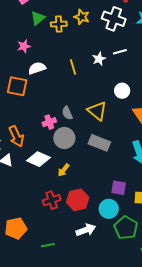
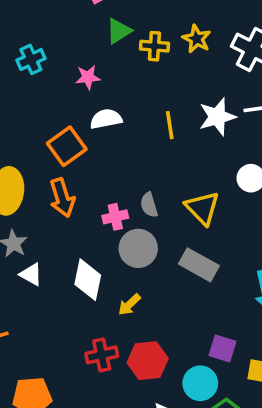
white star: (99, 59) -> (217, 117), size x1.5
orange square: (17, 86) -> (67, 146), turned 35
orange arrow: (16, 136) -> (62, 198), moved
white diamond: (38, 159) -> (88, 280), turned 70

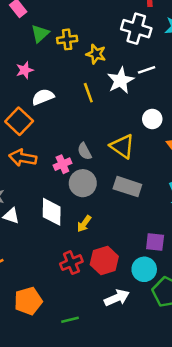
yellow star: (197, 39) -> (96, 54), moved
orange arrow: (62, 198) -> (23, 158), turned 128

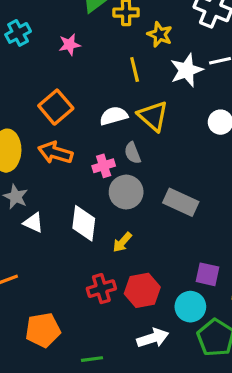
yellow line: (88, 93) -> (135, 70), moved
white semicircle: (43, 97) -> (114, 116), moved
yellow triangle: (122, 146) -> (153, 116), moved

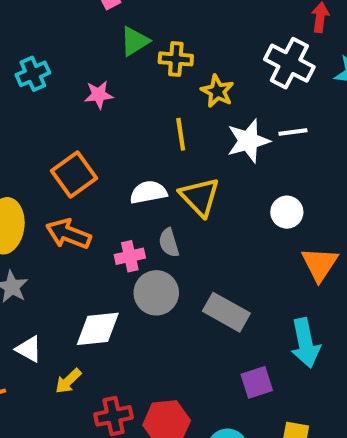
white triangle: (33, 223) -> (29, 349), moved
white diamond: (84, 223) -> (98, 329), turned 72
yellow arrow: (122, 242) -> (68, 381), moved
purple square: (208, 274) -> (257, 382), moved, turned -35

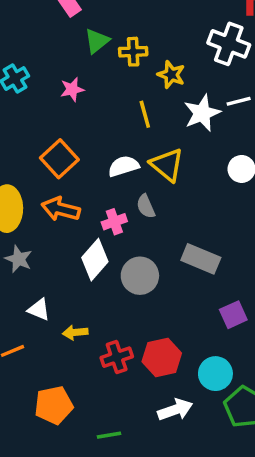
gray circle: (156, 293) -> (140, 276), moved
white diamond: (98, 329) -> (95, 260), moved, turned -36
yellow arrow: (68, 381) -> (75, 332), turned 45

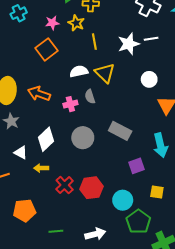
yellow star: (171, 75) -> (76, 23), moved
orange square: (59, 159) -> (46, 49), moved
white diamond: (95, 260) -> (46, 139), moved
red cross: (117, 357) -> (65, 185), turned -30
white arrow: (175, 410) -> (95, 234), moved

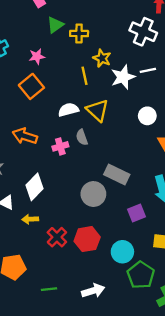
yellow star: (76, 23) -> (102, 58), moved
gray circle: (83, 138) -> (93, 194), moved

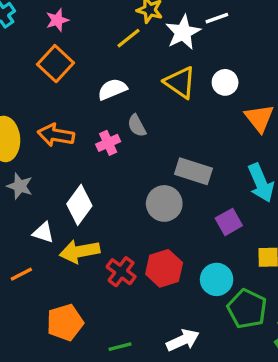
yellow line: (85, 76) -> (128, 38), turned 72
yellow triangle: (98, 110) -> (180, 82), moved
yellow arrow: (30, 219) -> (80, 251), size x1.6

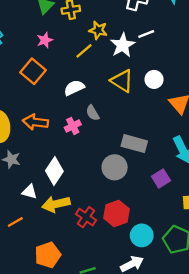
pink star: (57, 20) -> (45, 40), moved
cyan circle: (217, 279) -> (142, 235), moved

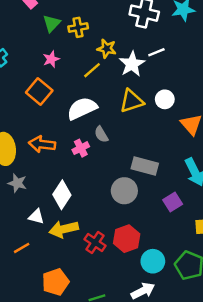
yellow triangle: (122, 81) -> (132, 101), turned -50
white semicircle: (74, 88) -> (82, 108), size x1.4

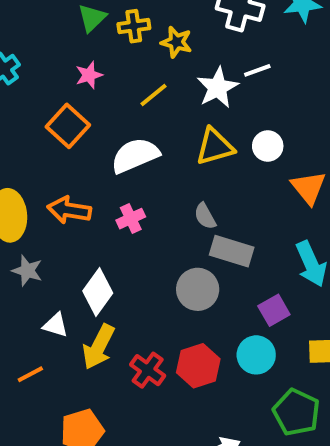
yellow star: (107, 49) -> (176, 42), moved
gray semicircle: (101, 134) -> (205, 216), moved
yellow arrow: (64, 229) -> (99, 347), turned -52
cyan circle: (153, 261) -> (256, 355), moved

